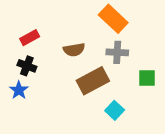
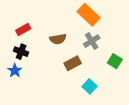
gray cross: (117, 52) -> (92, 41), turned -35
green square: (147, 78) -> (115, 61), turned 32
brown rectangle: (93, 81) -> (73, 63), size x0.7

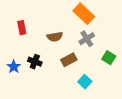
red rectangle: (23, 29) -> (22, 28), turned -72
black cross: (21, 52) -> (35, 62), moved

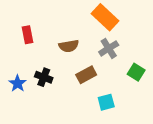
cyan square: (85, 82) -> (106, 102), turned 32

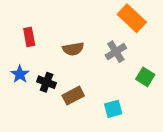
orange rectangle: (105, 17) -> (132, 18), moved
brown rectangle: (86, 75) -> (73, 96), moved
blue star: (17, 83) -> (20, 74), moved

